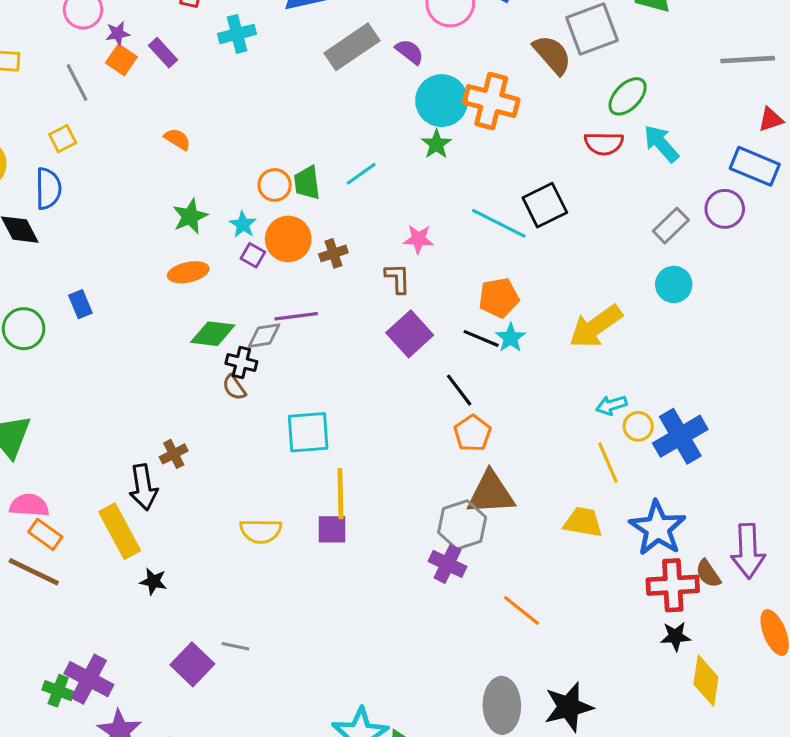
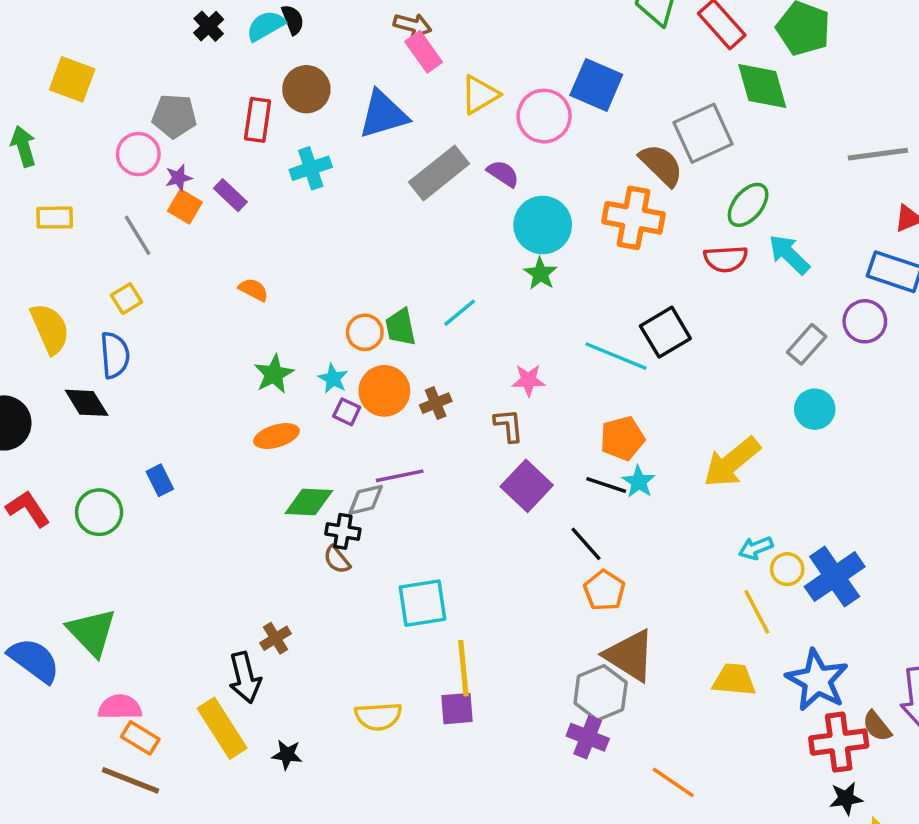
orange cross: (491, 101) -> (634, 218), moved
brown triangle: (491, 493) -> (630, 655), turned 40
black star: (153, 582) -> (287, 755), moved

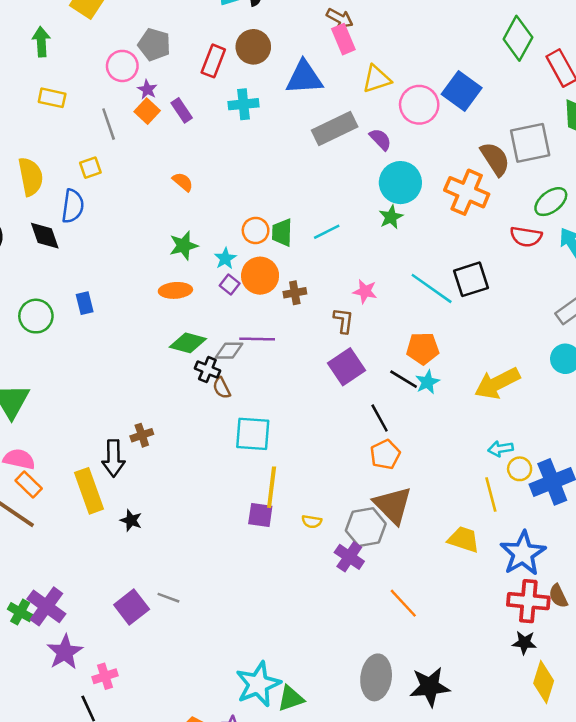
purple star: (179, 178) -> (147, 89), turned 30
brown semicircle: (337, 560) -> (222, 388), moved
yellow semicircle: (378, 716) -> (312, 522), moved, size x0.6

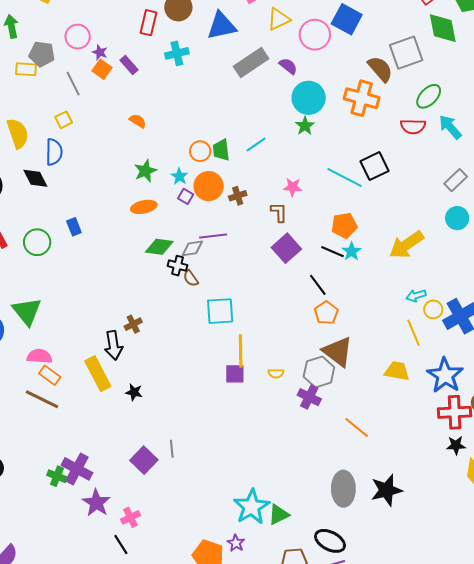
gray pentagon: (154, 45) -> (42, 54), moved
gray line: (168, 598) -> (172, 449), turned 72

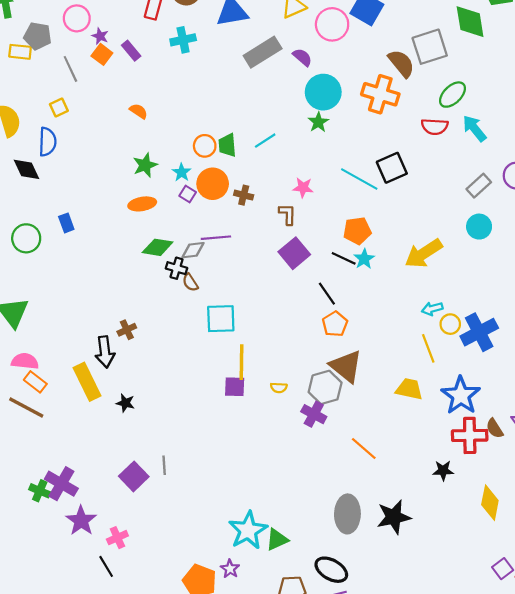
brown cross: (238, 196) -> (244, 195), turned 30
black star: (456, 445) -> (443, 471), moved

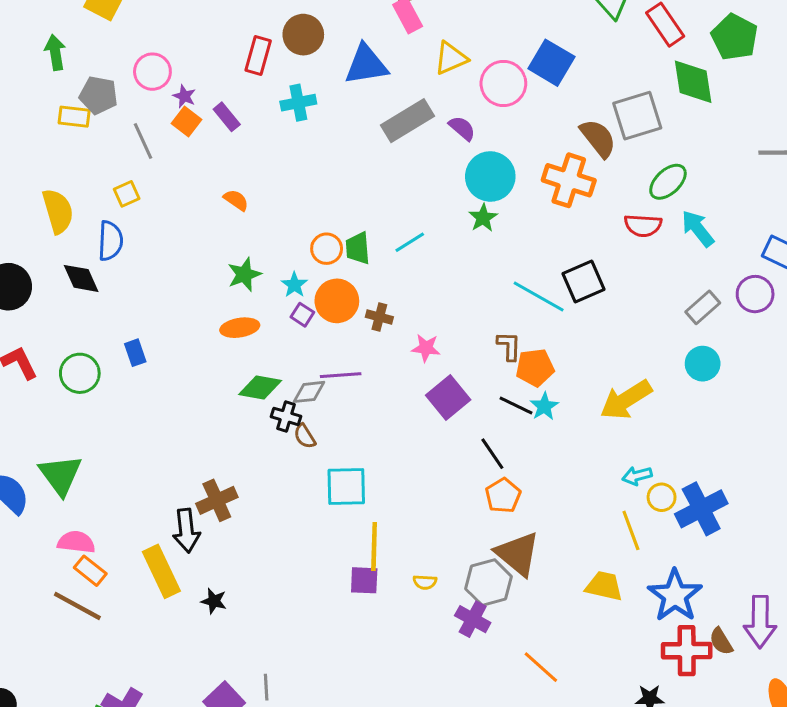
pink star: (303, 188) -> (426, 348), moved
brown L-shape: (287, 214) -> (509, 346), moved
brown cross: (127, 330) -> (217, 500), size x1.5

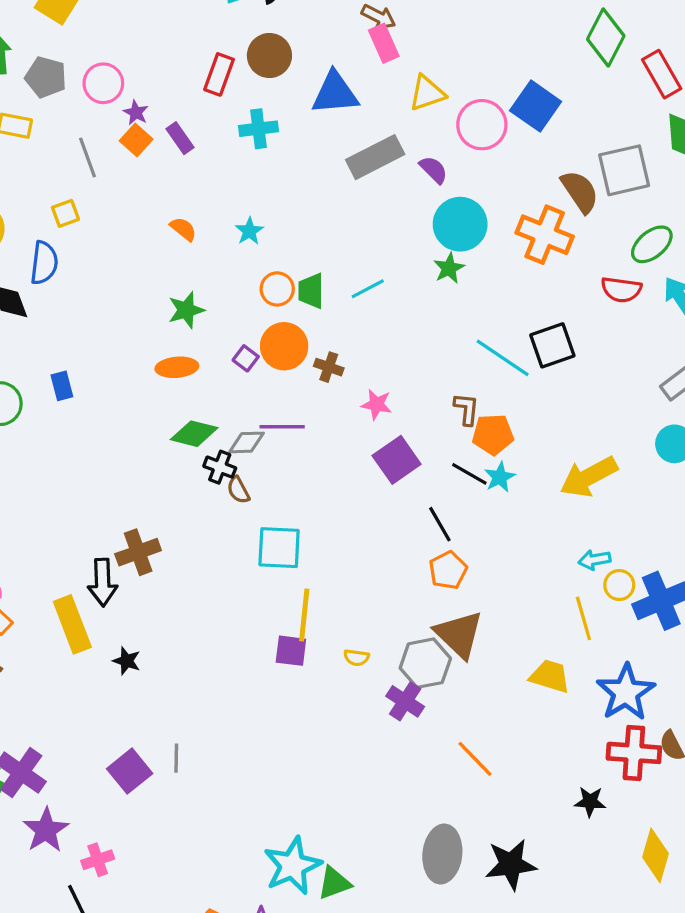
gray pentagon: (98, 95) -> (46, 77), moved
cyan star: (294, 285) -> (249, 231), moved

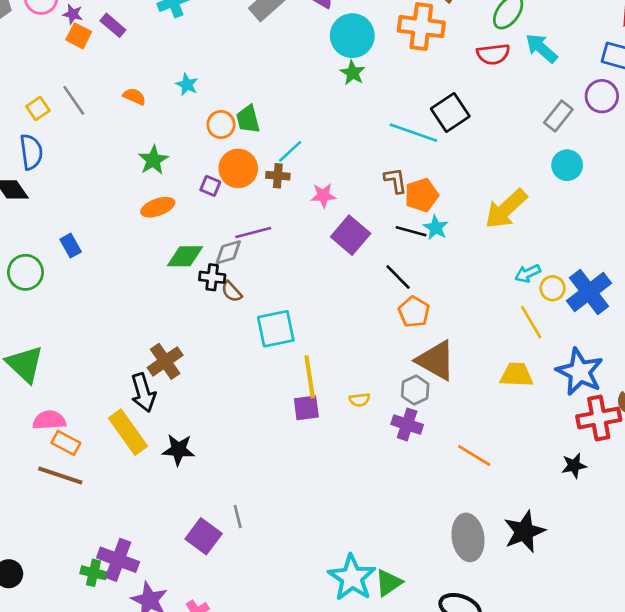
gray line: (87, 158) -> (74, 100), moved
cyan line: (368, 289) -> (290, 151), moved
black star: (127, 661) -> (178, 450), size x1.4
gray hexagon: (425, 663) -> (415, 390), size x0.7

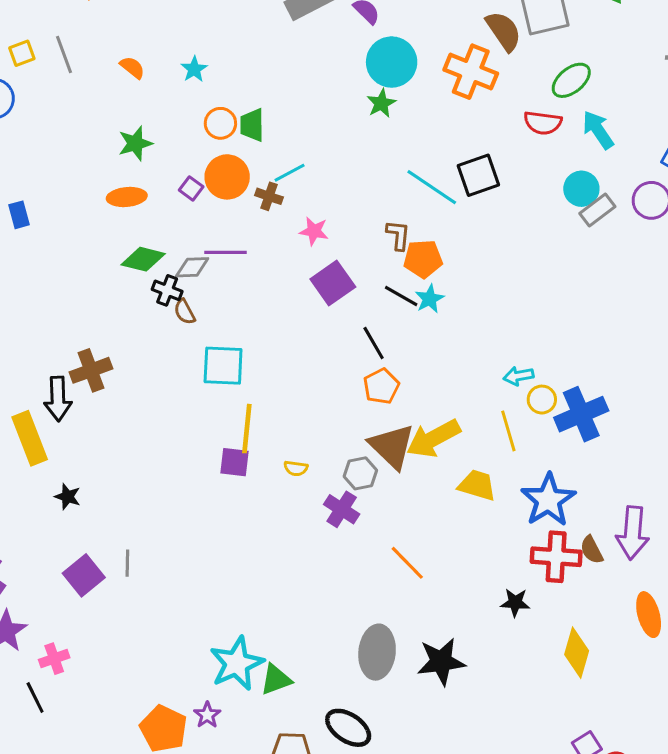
cyan circle: (567, 165) -> (581, 189), moved
yellow arrow: (506, 209) -> (434, 438), moved
black star: (178, 450) -> (68, 497), moved, size x0.7

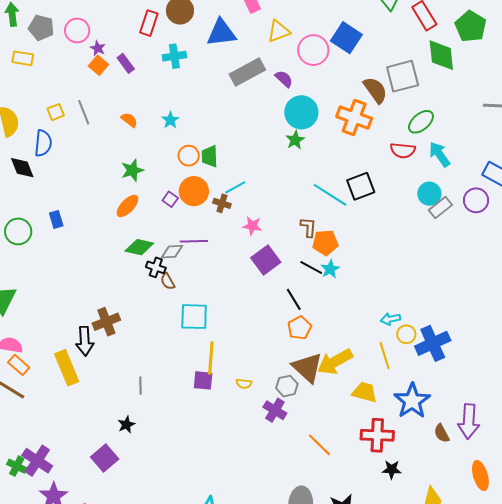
orange ellipse: (127, 197) -> (127, 206), turned -40
black star: (68, 497) -> (126, 425), moved, turned 30
red cross: (556, 557) -> (377, 435), moved
gray line: (127, 563) -> (140, 386), moved

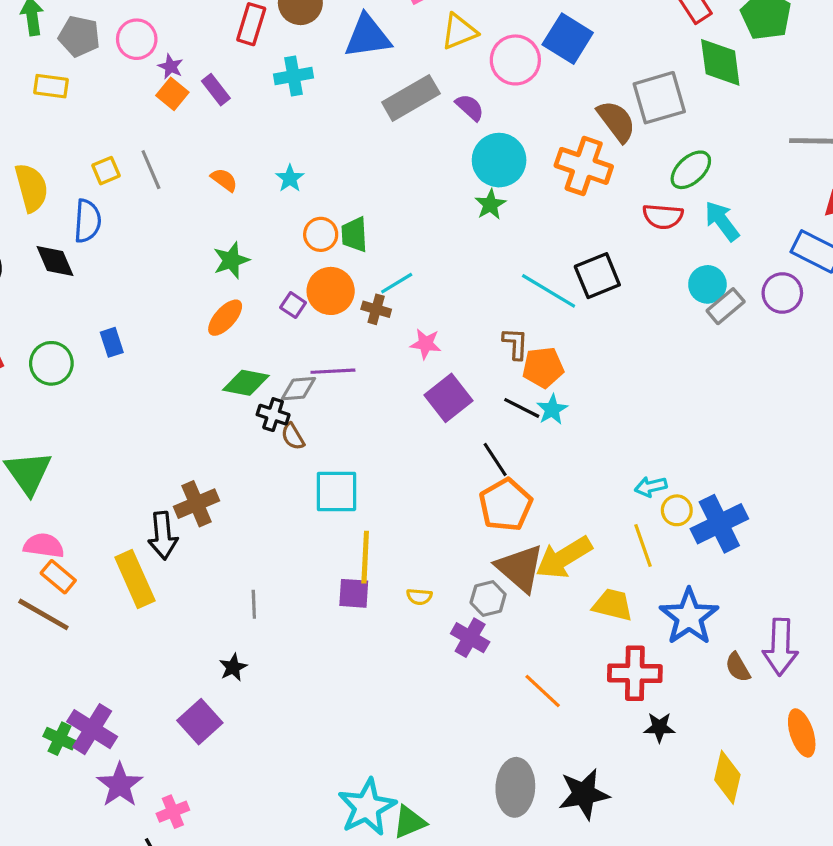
orange pentagon: (299, 328) -> (506, 505), size x1.4

